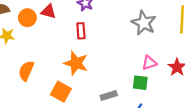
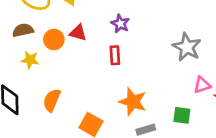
orange star: (76, 63) -> (133, 102), moved
pink triangle: (149, 63) -> (202, 85), moved

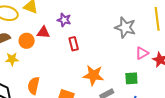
purple star: (120, 24) -> (64, 20), moved

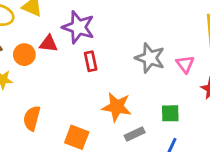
purple star: (64, 20) -> (78, 27), size x1.6
gray star: (125, 28) -> (150, 58), moved
pink triangle: (142, 53) -> (185, 64), moved, turned -40

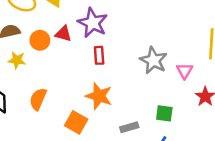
orange star: (117, 107) -> (99, 96), moved

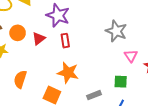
red triangle: (63, 34) -> (39, 39), moved, turned -48
gray star: (153, 60) -> (116, 31), moved
pink triangle: (184, 71) -> (131, 56), moved

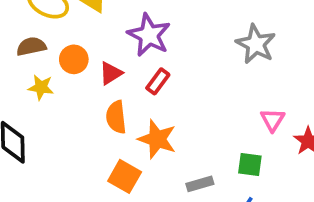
gray star: (116, 31) -> (256, 44), moved
red rectangle: (65, 41) -> (158, 81), turned 40
orange semicircle: (20, 79) -> (116, 117), moved, turned -30

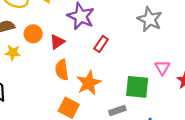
red rectangle: (158, 81) -> (101, 44), moved
orange star: (157, 139) -> (89, 83), turned 30
green square: (250, 165) -> (137, 87), moved, size x1.5

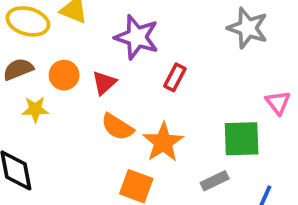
orange semicircle: (62, 70) -> (117, 127), turned -42

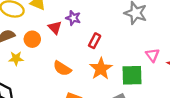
purple star: (137, 37) -> (73, 18), size x0.6
red triangle: (104, 83) -> (55, 28), moved, turned -32
orange star: (163, 142) -> (101, 69), moved

